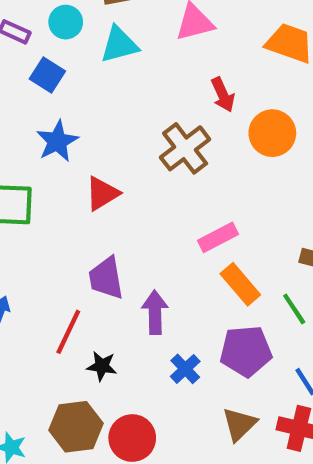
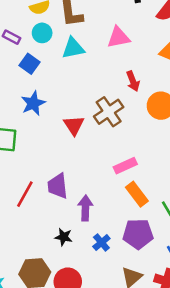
red triangle: (102, 194) -> (74, 125), moved, turned -35
red line: (68, 332) -> (25, 194), moved
black star: (102, 366) -> (64, 237), moved

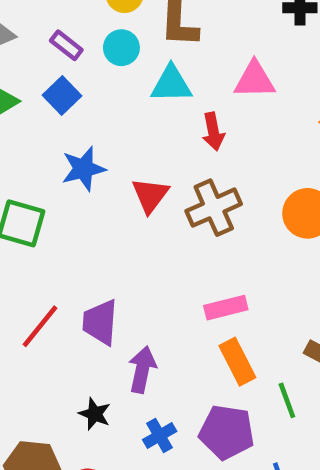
blue square: (29, 64) -> (62, 96), moved
red arrow: (133, 81) -> (213, 132), moved
red triangle: (74, 125) -> (150, 195), moved

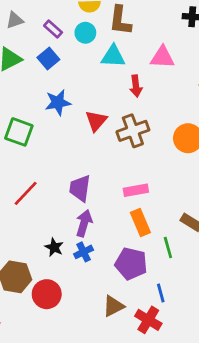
purple trapezoid: (100, 322) -> (80, 188), moved
blue cross: (160, 436) -> (84, 252), moved

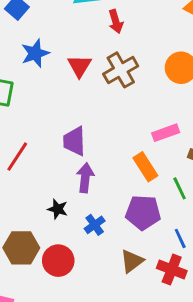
pink rectangle: (136, 190) -> (166, 133), moved
blue cross: (84, 252) -> (95, 225), moved

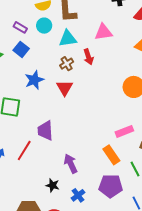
brown cross: (121, 70) -> (67, 64), moved, size x0.6
purple trapezoid: (74, 141) -> (45, 131), moved
purple arrow: (85, 178) -> (71, 164), turned -30

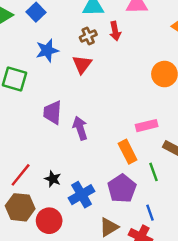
red line: (24, 150) -> (21, 175), moved
purple arrow: (71, 164) -> (80, 128), moved
purple pentagon: (111, 186) -> (122, 188), turned 30
blue cross: (78, 195) -> (82, 195), size x1.5

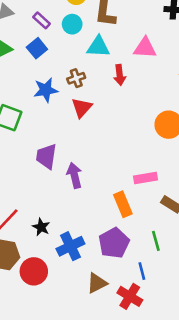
brown cross: (88, 36) -> (76, 78), moved
green line: (153, 172) -> (156, 241), moved

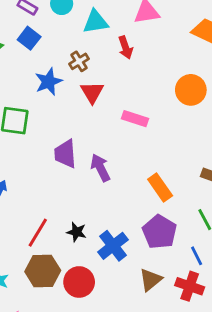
pink rectangle: (145, 178) -> (135, 119), moved, turned 40

